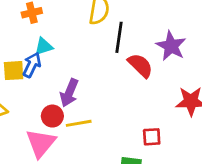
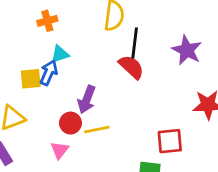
red semicircle: (140, 65) -> (131, 67), moved
red square: (152, 137) -> (170, 141), size x1.4
pink triangle: (41, 143) -> (60, 150), size x0.6

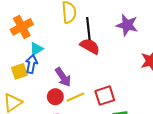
orange cross: (47, 21) -> (22, 27), size x1.5
purple arrow: (87, 99) -> (63, 77), turned -42
red square: (170, 141) -> (105, 96), moved

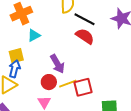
black line: (88, 28) -> (85, 19), turned -60
blue arrow: (31, 64) -> (15, 69), moved
red square: (105, 96) -> (83, 87), moved

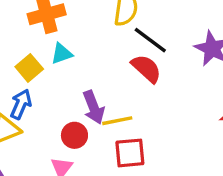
yellow square: (16, 56) -> (29, 68), moved, turned -35
yellow line: (68, 84) -> (117, 121), moved

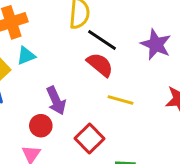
yellow line: (117, 121) -> (121, 100), moved, turned 30
red square: (130, 153) -> (90, 138), turned -36

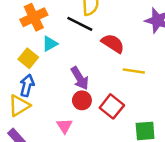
black line: (102, 40) -> (80, 24), moved
red circle: (41, 126) -> (82, 100), moved

